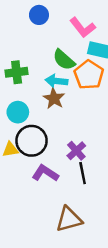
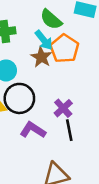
orange pentagon: (89, 75) -> (64, 49), moved
cyan arrow: (56, 81) -> (44, 40), turned -135

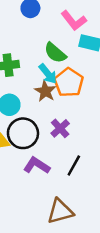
purple cross: (63, 108) -> (60, 128), moved
black line: (69, 130) -> (74, 166), turned 40

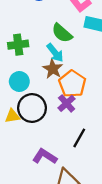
orange pentagon: (69, 82) -> (72, 84), moved
purple L-shape: (37, 166) -> (45, 156), moved

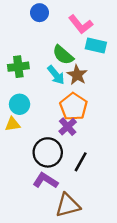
brown star: (53, 69) -> (77, 75), moved
black circle: (32, 108) -> (48, 152), moved
yellow triangle: (12, 116) -> (12, 124), moved

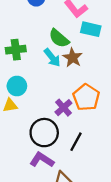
orange pentagon: (74, 107) -> (86, 97), moved

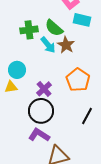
green cross: (16, 50) -> (29, 30), moved
purple cross: (63, 108) -> (44, 89), moved
black line: (76, 142) -> (87, 116), moved

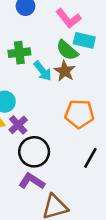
green semicircle: (54, 28) -> (67, 50), moved
orange pentagon: (78, 80) -> (79, 114), turned -30
purple cross: (44, 89) -> (18, 125), moved

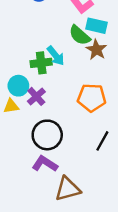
green cross: (19, 53) -> (41, 63), moved
brown star: (65, 71) -> (96, 50), moved
purple cross: (18, 125) -> (36, 96), moved

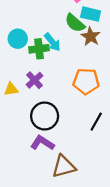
cyan circle: (18, 86) -> (18, 39), moved

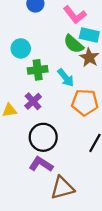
cyan circle: (18, 39) -> (21, 48), moved
cyan arrow: (52, 42) -> (66, 78), moved

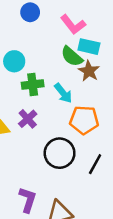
black circle: (43, 137) -> (60, 153), moved
purple L-shape: (41, 164) -> (28, 200), moved, turned 75

